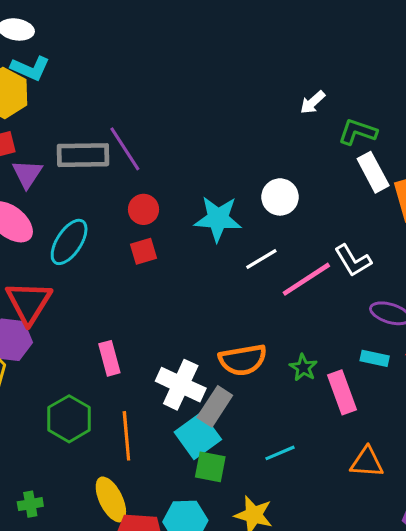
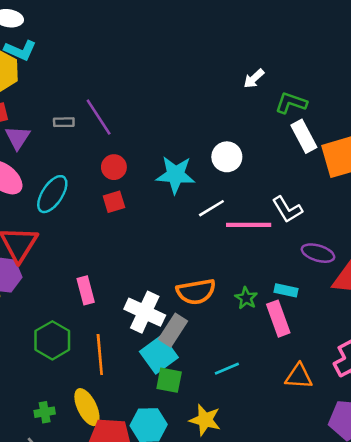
gray rectangle: (83, 155) -> (64, 122), size x0.5
pink line: (306, 279) -> (249, 225), turned 33
cyan rectangle: (375, 358) -> (286, 290), moved
green cross: (30, 504) -> (45, 412), moved

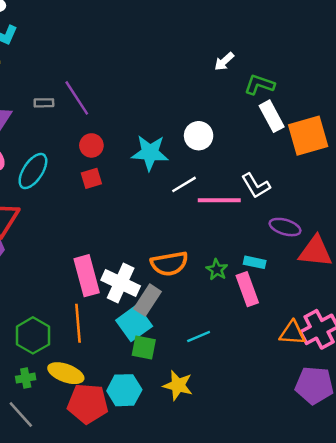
pink rectangle: (86, 290) -> (87, 276), moved, size x1.5
green hexagon: (52, 340) -> (33, 335), moved
orange triangle: (299, 376) -> (292, 333), moved
yellow ellipse: (87, 407) -> (66, 373), turned -44

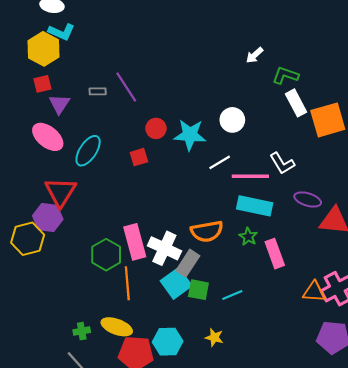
red circle: (91, 145) -> (156, 128), moved
cyan rectangle: (255, 262) -> (255, 206), moved, size x1.8
green hexagon: (33, 335) -> (106, 255), moved
green square: (144, 348) -> (198, 290), moved
yellow star: (178, 385) -> (214, 337), size x0.7

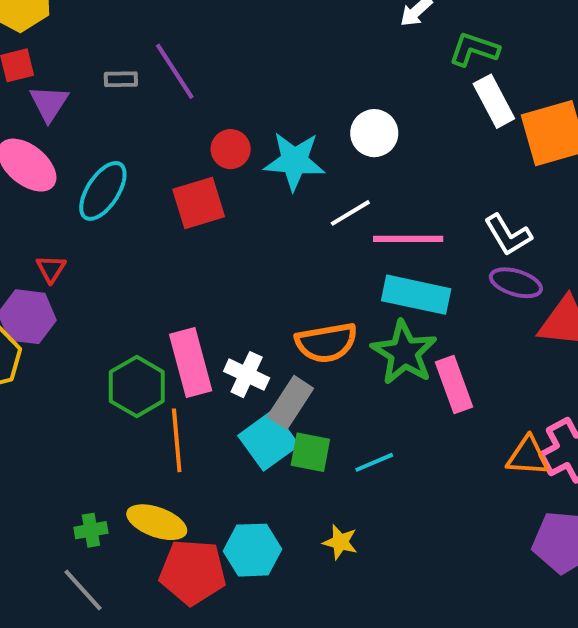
red square: (139, 157) -> (199, 203), size x1.5
white L-shape: (282, 163) -> (508, 235), moved
red triangle: (60, 192) -> (51, 269), size x0.5
green star: (248, 237) -> (404, 353), size x1.8
white cross: (164, 248) -> (247, 375), size x0.7

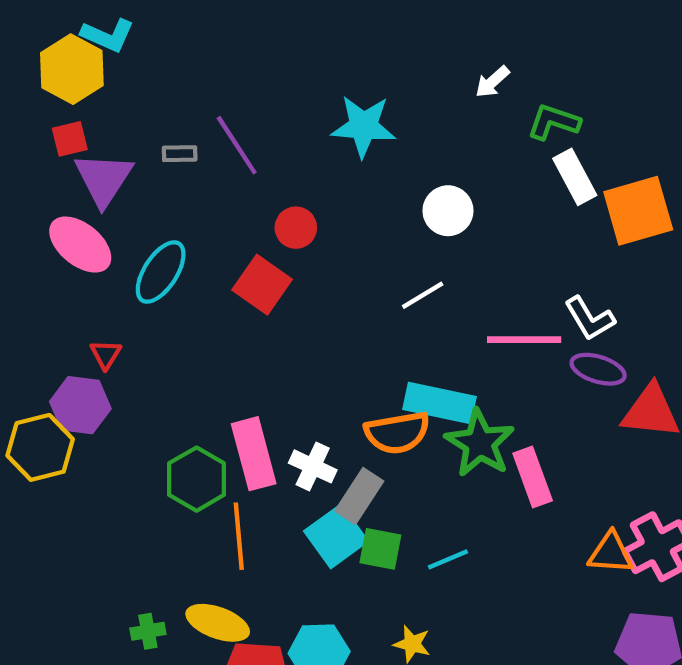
purple triangle: (49, 103) -> (104, 179), size x1.4
cyan star: (294, 161) -> (363, 126), moved
red square: (199, 203) -> (262, 285), turned -38
pink line: (408, 239) -> (524, 340), moved
cyan rectangle: (416, 295) -> (440, 403), moved

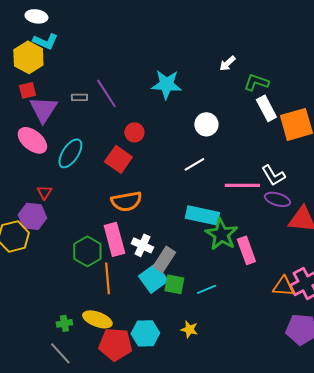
orange semicircle: (397, 433) -> (126, 201), moved

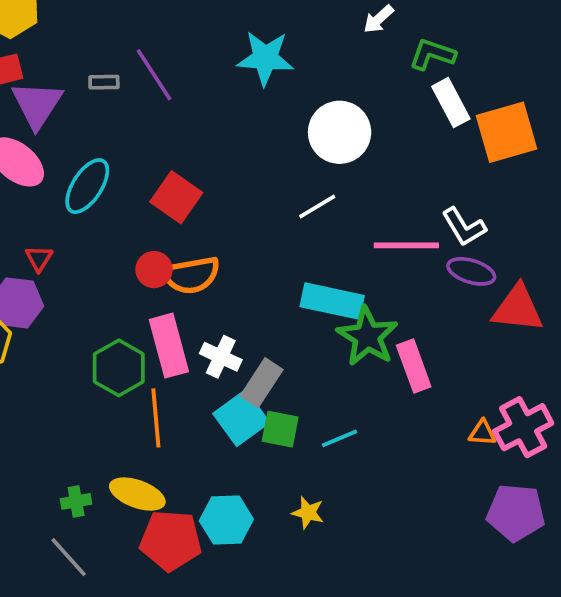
white circle: (206, 124) -> (340, 132), size x1.4
red circle: (134, 132) -> (154, 270), moved
orange triangle: (283, 286) -> (482, 433), size x0.7

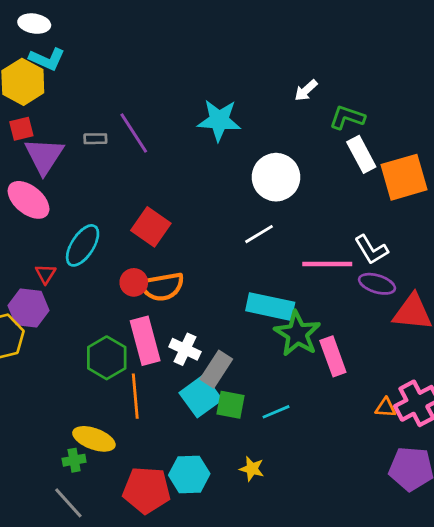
cyan ellipse: (87, 186) -> (83, 245), moved
yellow ellipse: (137, 494) -> (94, 439), moved

